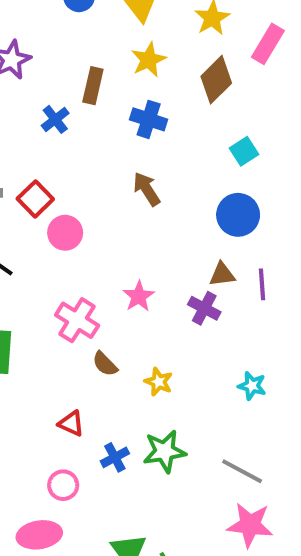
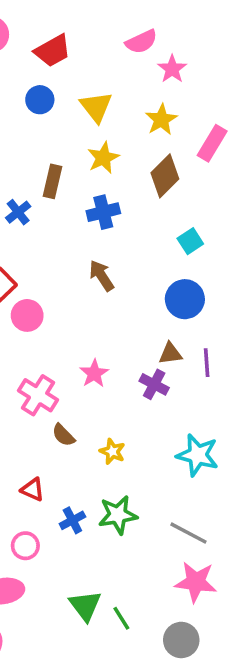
blue cross: (149, 119) -> (103, 212), turned -32
cyan star: (252, 386) -> (198, 455), size x1.6

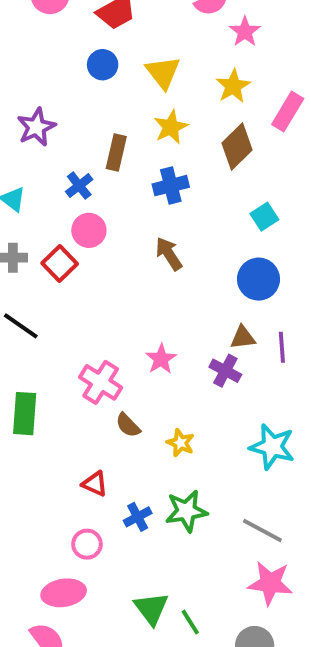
pink circle: (27, 315) -> (89, 230), moved

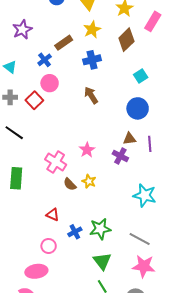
brown rectangle: (116, 152) -> (64, 43), turned 42
yellow star: (181, 443) -> (89, 181), moved
green triangle: (151, 608) -> (102, 261), moved

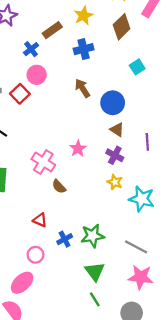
blue circle: (138, 108) -> (113, 103), moved
brown triangle: (129, 139) -> (117, 130), moved, turned 40
yellow star: (89, 181) -> (115, 182), moved
pink ellipse: (36, 271) -> (22, 283), turned -35

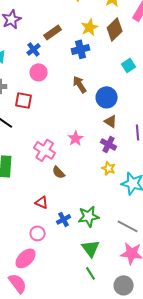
yellow star: (84, 16) -> (90, 27), moved
red square: (20, 94) -> (24, 100), moved, turned -36

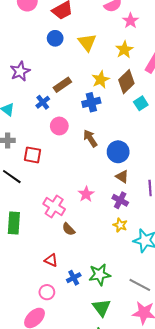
cyan square: (129, 65) -> (141, 103), moved
pink circle: (39, 72) -> (59, 126), moved

